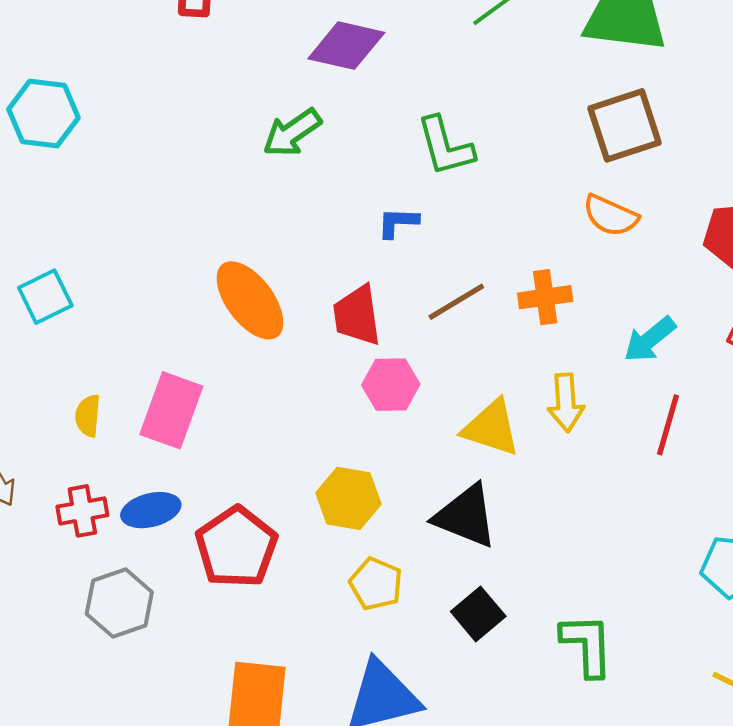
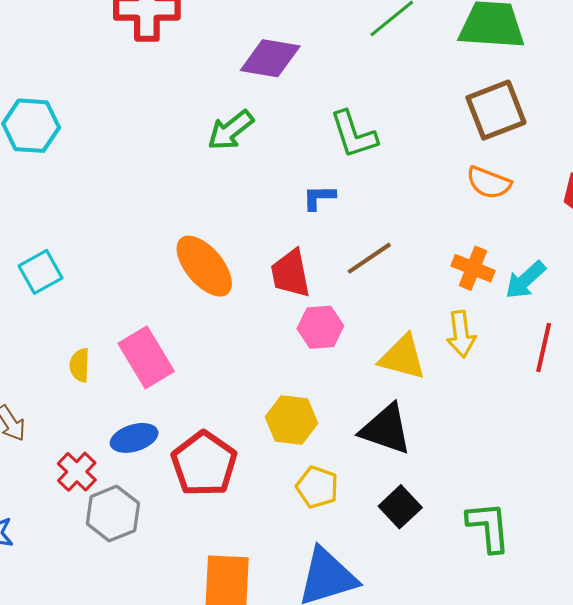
orange cross: (545, 297) -> (473, 268), moved, turned 33
pink rectangle: (171, 410) -> (146, 357), turned -48
red cross: (82, 511) -> (77, 472), moved, turned -33

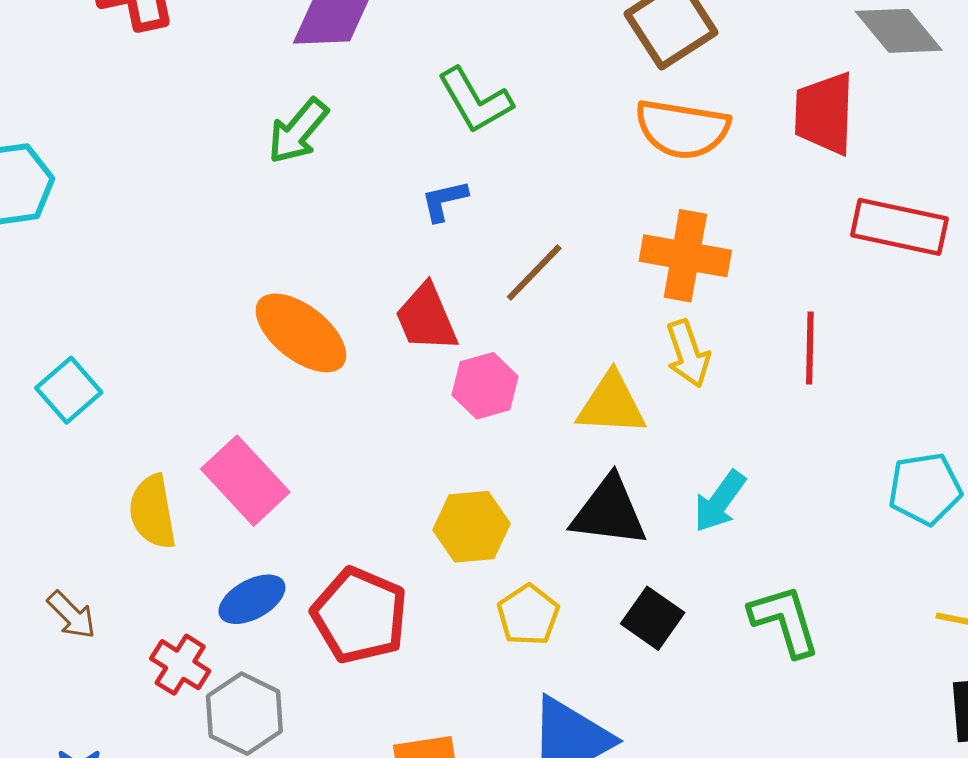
orange semicircle: (489, 183) -> (682, 129), size x1.4
orange cross: (473, 268) -> (685, 256), size x1.4
cyan arrow: (525, 280) -> (720, 501), moved
yellow semicircle: (80, 365) -> (153, 512), size x1.5
yellow pentagon: (317, 487) -> (528, 615), turned 30

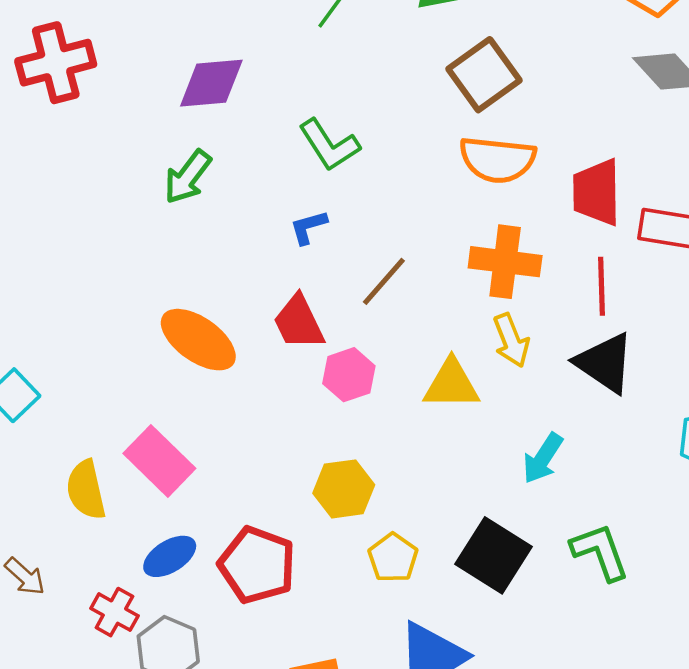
red trapezoid: (824, 113) -> (597, 192), moved
red line: (810, 348) -> (602, 286), moved
black triangle: (609, 512) -> (605, 363), moved, turned 30
black square: (653, 618) -> (493, 555), size x1.5

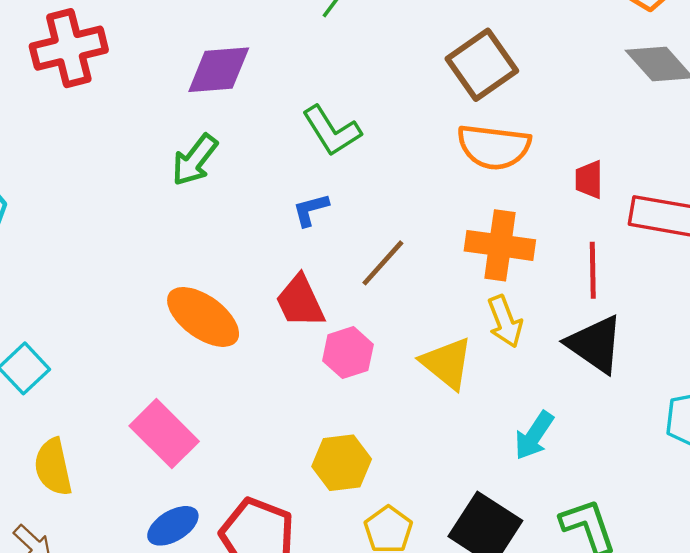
red trapezoid: (597, 192) -> (589, 180), size x0.6
yellow triangle: (451, 384) -> (447, 363), turned 38
yellow semicircle: (86, 490) -> (53, 467), moved

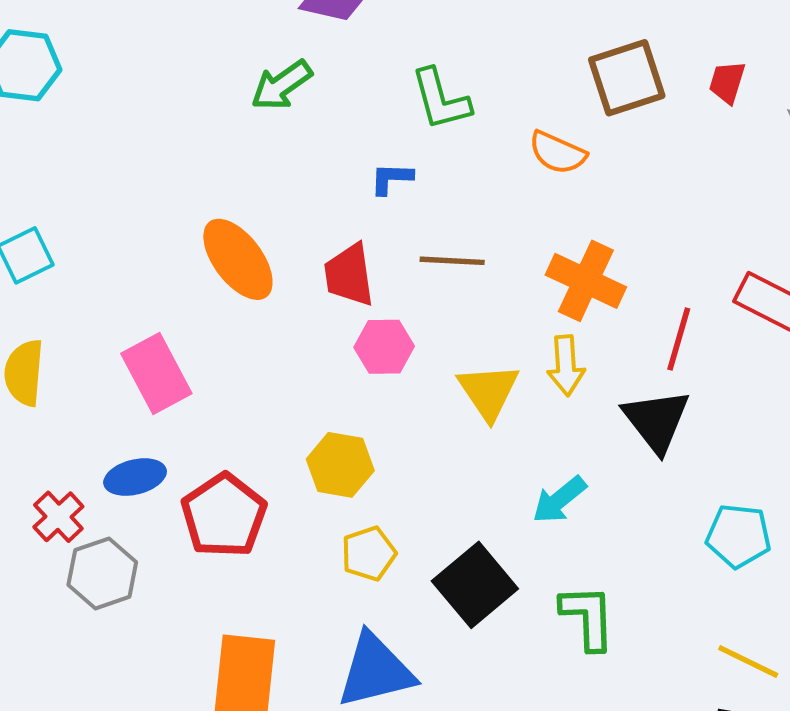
orange semicircle: (494, 147) -> (557, 153), moved, size x0.7
red trapezoid: (589, 180) -> (727, 82), moved
brown line: (383, 263) -> (452, 261), turned 34

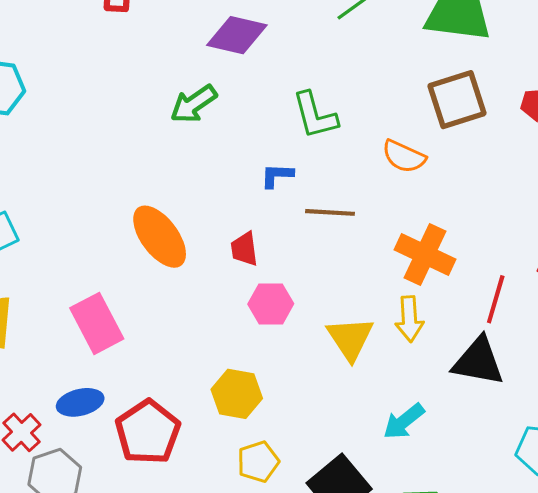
brown line: (452, 261) -> (330, 212), moved
red trapezoid: (349, 275) -> (244, 249), size x0.7
black triangle: (656, 421) -> (478, 361), turned -42

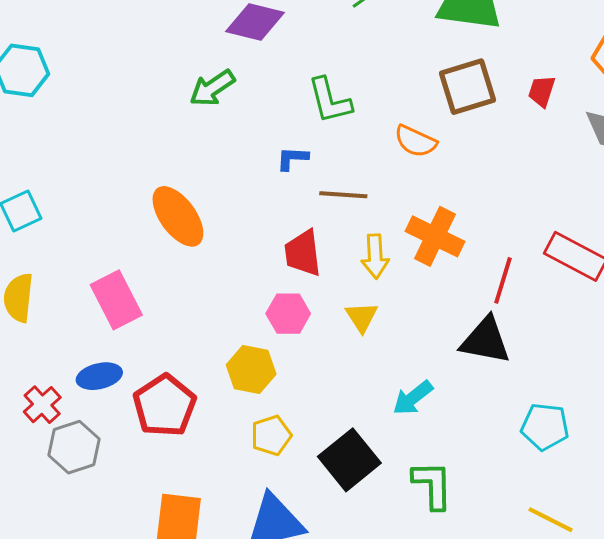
red trapezoid: (244, 249) -> (303, 253), moved, size x1.4
pink hexagon: (271, 304) -> (288, 314), moved
yellow arrow: (409, 319) -> (375, 256), moved
yellow triangle: (350, 338) -> (362, 317), size x0.7

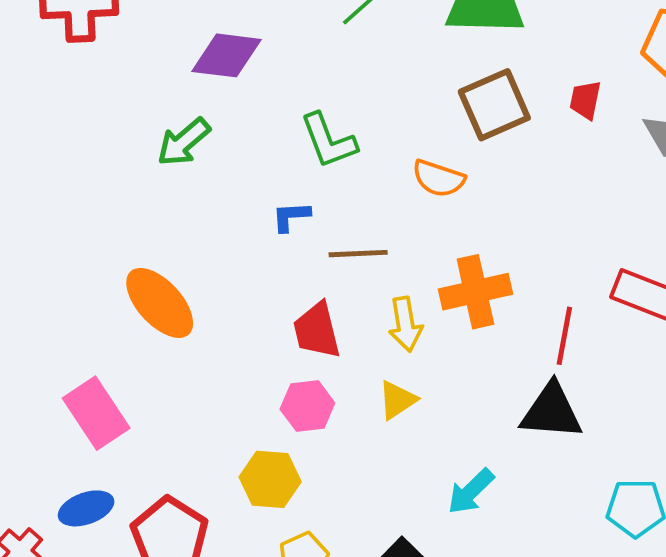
orange cross: (435, 236) -> (475, 292), turned -32
yellow triangle: (362, 317) -> (397, 400), turned 36

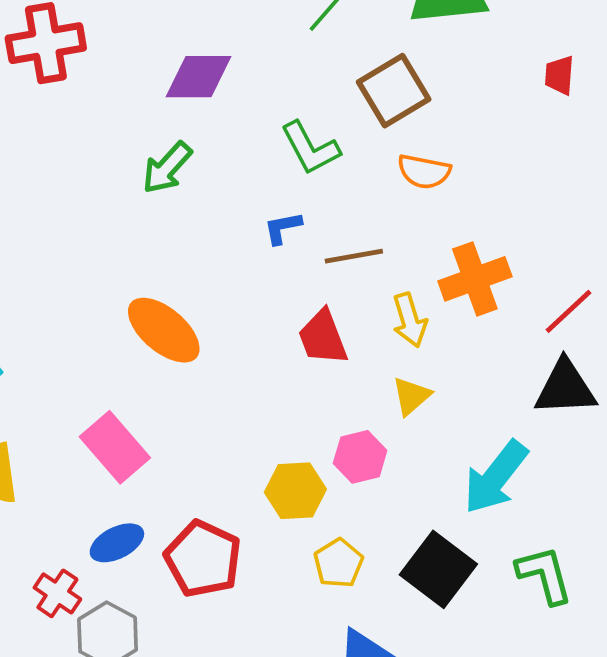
brown square: (494, 105) -> (394, 91), moved
red line: (564, 336) -> (569, 311), turned 44
pink hexagon: (307, 406) -> (360, 457), moved
cyan arrow: (471, 491) -> (496, 477), size x1.5

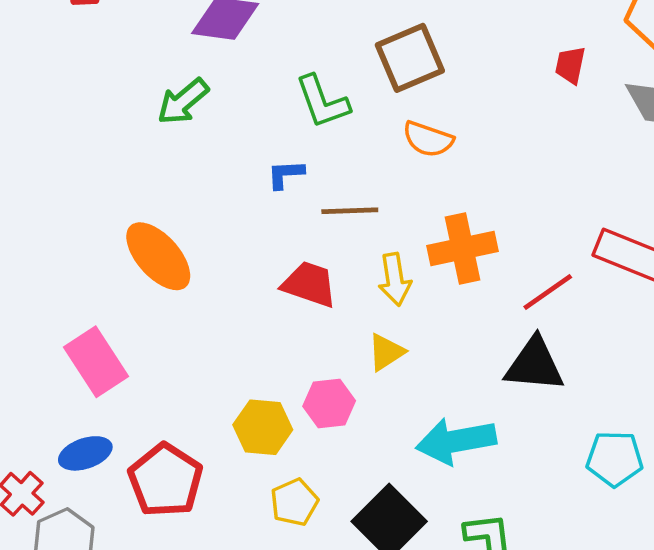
red trapezoid: (323, 337) -> (309, 284), turned 122
cyan arrow: (496, 477) -> (456, 441), turned 34

